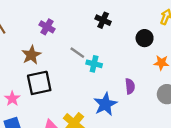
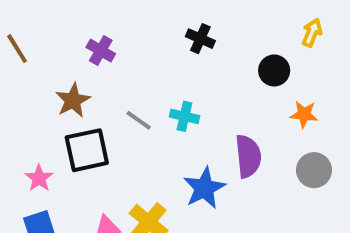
gray line: (77, 53) -> (139, 120), moved
purple semicircle: (130, 86) -> (248, 156), size x1.5

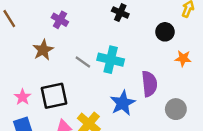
cyan cross: (184, 116) -> (111, 60), size x1.5
black square: (87, 150) -> (54, 96), moved
gray circle: (314, 170) -> (176, 109), moved

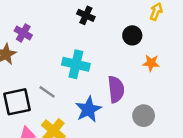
purple cross: (60, 20) -> (23, 33), moved
gray line: (83, 62) -> (47, 92), moved

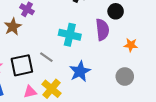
orange star: (151, 63) -> (131, 45), moved
purple semicircle: (116, 89) -> (102, 30), moved

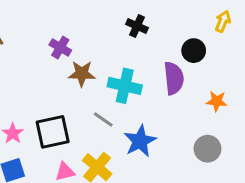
brown star: (13, 27) -> (82, 74), moved, turned 30
gray line: (46, 57) -> (103, 120), moved

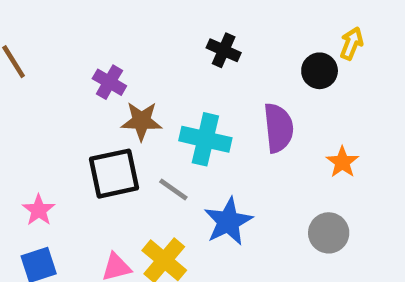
black circle: (194, 51) -> (320, 71), moved
orange star: (217, 101) -> (342, 162), turned 30
black square: (53, 132) -> (114, 174), moved

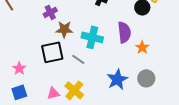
purple cross: (109, 82) -> (50, 12), turned 32
orange star: (342, 162) -> (142, 47), moved
blue star: (228, 221) -> (117, 79), moved

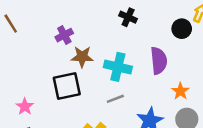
orange star: (142, 47) -> (180, 91), moved
gray line: (78, 59) -> (115, 99), moved, turned -56

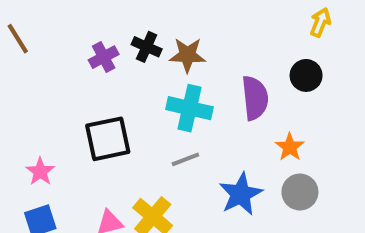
black cross: (128, 17) -> (147, 47), moved
black circle: (182, 29) -> (306, 75), moved
brown star: (82, 57) -> (187, 55), moved

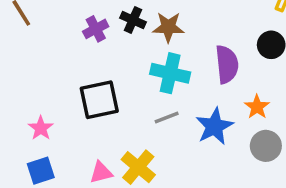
blue star: (241, 194) -> (214, 126), moved

